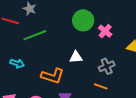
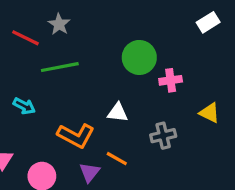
pink cross: (105, 31) -> (171, 80), turned 32
orange line: (101, 86) -> (117, 159), moved

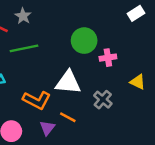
white triangle: (118, 113) -> (68, 82), size x1.6
gray cross: (163, 136) -> (103, 100), turned -36

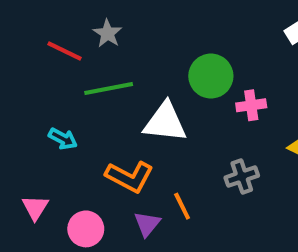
white triangle: (68, 82) -> (165, 122), moved
gray cross: (103, 100) -> (242, 177), turned 30
orange line: (68, 117) -> (182, 206), turned 35

